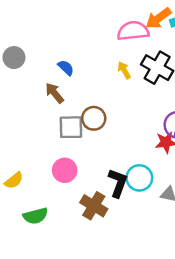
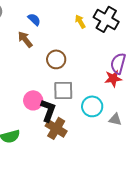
gray square: (71, 127) -> (63, 90), moved
black L-shape: (118, 183) -> (48, 110), moved

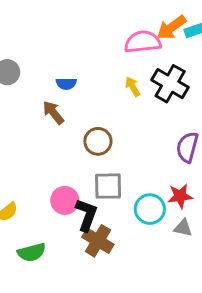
blue semicircle: (34, 19) -> (66, 84), turned 136
red star: (113, 78) -> (180, 196), moved

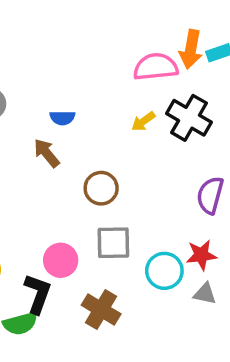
orange arrow: (171, 27) -> (191, 49), turned -44
yellow arrow: (133, 87) -> (143, 121), turned -96
black L-shape: (86, 215) -> (38, 294), moved

